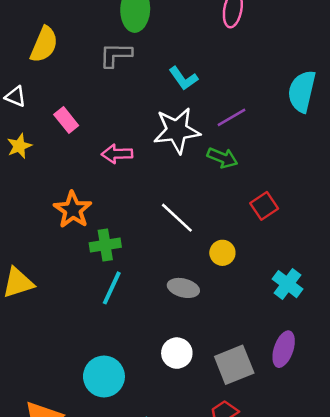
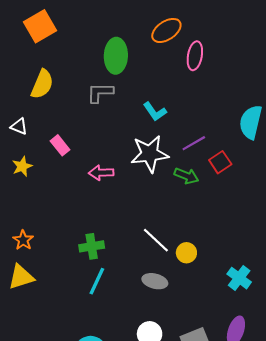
red square: (264, 206) -> (220, 162), moved
orange star: (73, 210) -> (23, 240), moved, size x0.7
white line: (177, 218) -> (156, 240), moved

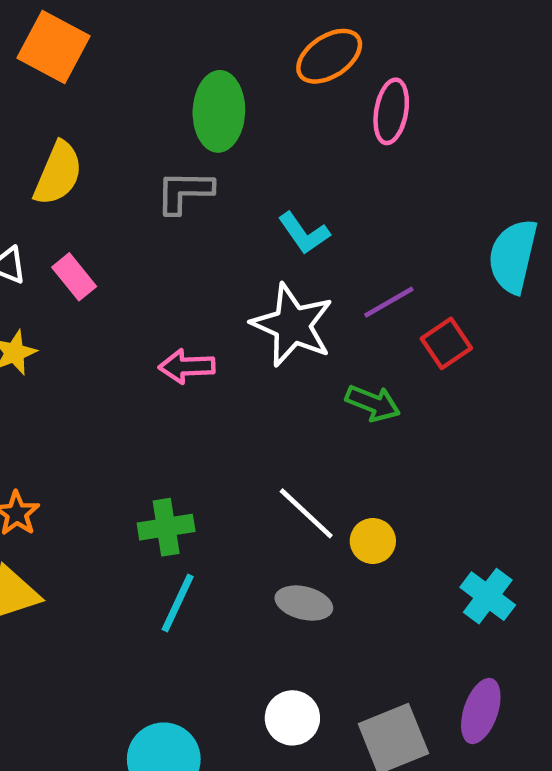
orange square: (40, 26) -> (53, 47), turned -32
pink rectangle: (60, 145) -> (74, 277), moved
white star: (150, 154) -> (292, 325), turned 30
green arrow: (186, 176) -> (373, 403), moved

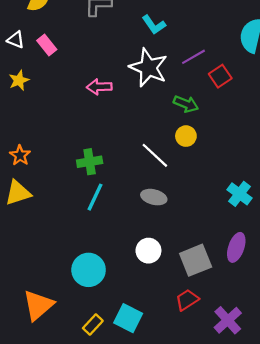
yellow circle: (373, 541) -> (186, 136), moved

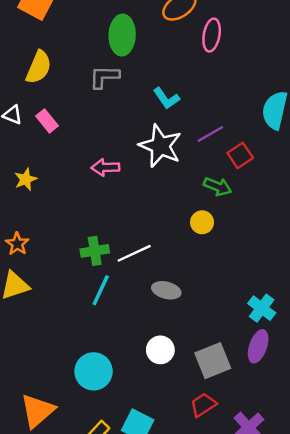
yellow star: (19, 80) -> (26, 179), moved
green arrow: (186, 104) -> (218, 187), moved
white line: (155, 155) -> (134, 253), moved, turned -68
cyan cross: (239, 194) -> (262, 308), moved

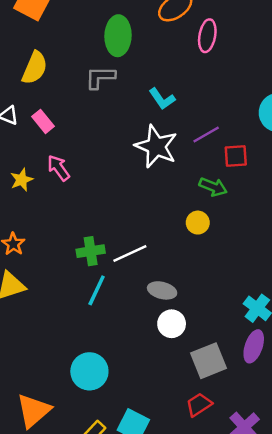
red square: (240, 155) -> (236, 156), turned 30
pink arrow: (105, 167) -> (58, 168), moved, turned 56
white circle: (160, 350) -> (172, 324), moved

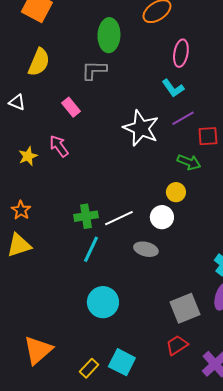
pink ellipse: (207, 36) -> (181, 53), moved
cyan L-shape: (162, 99) -> (173, 88), moved
pink rectangle: (43, 121) -> (71, 107), moved
white circle: (172, 324) -> (162, 217), moved
cyan circle: (89, 371) -> (103, 302), moved

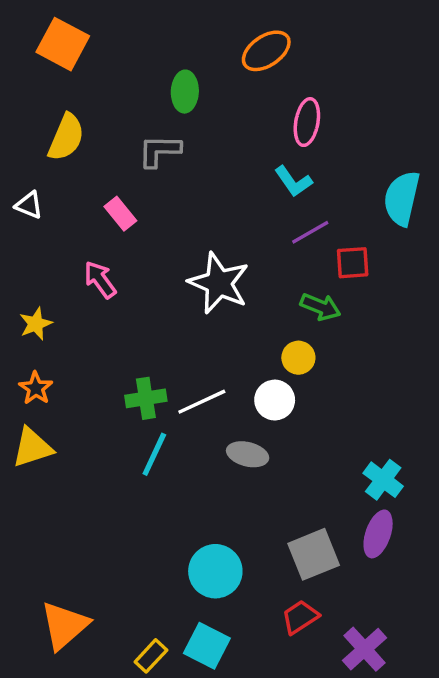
green ellipse: (109, 35) -> (185, 92), size x0.7
white star: (141, 128) -> (219, 283), moved
yellow star: (28, 156) -> (36, 324), moved
cyan circle: (103, 302) -> (215, 571), moved

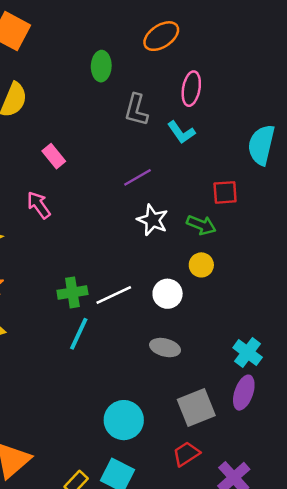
gray L-shape: (159, 151) -> (136, 110), moved, turned -76
purple line: (310, 232) -> (137, 177), moved
white star: (219, 283) -> (153, 220), moved, size x0.7
yellow circle: (298, 358) -> (201, 265), moved
gray ellipse: (248, 454) -> (165, 348), moved

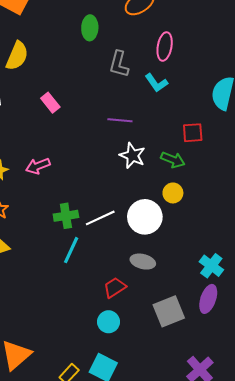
purple line: (137, 177) -> (120, 120), turned 35
pink arrow: (39, 205) -> (38, 166), moved, turned -75
white circle: (168, 294) -> (145, 217), size x1.4
cyan circle: (124, 420) -> (109, 322), size x0.7
red trapezoid: (186, 454) -> (115, 288), moved

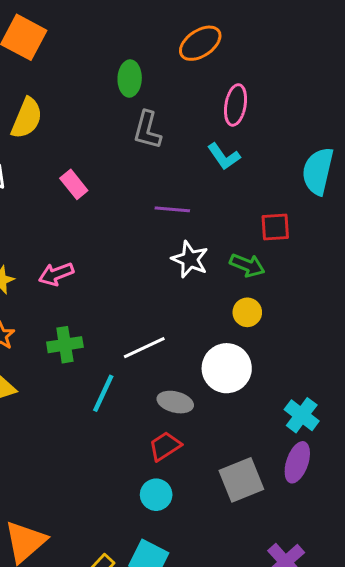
gray L-shape: (119, 64) -> (147, 130), moved
green cross: (66, 216) -> (65, 345), moved
white circle: (145, 217) -> (227, 368), moved
gray ellipse: (143, 262) -> (175, 402), moved

